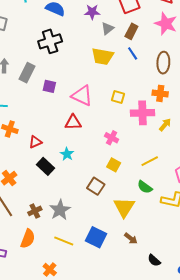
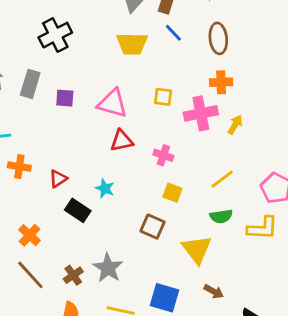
red triangle: (73, 122) -> (122, 141), moved
green semicircle: (145, 187) -> (221, 216), turned -35

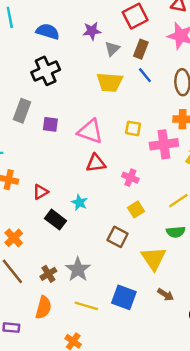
yellow square: (172, 193) -> (136, 209), turned 35

